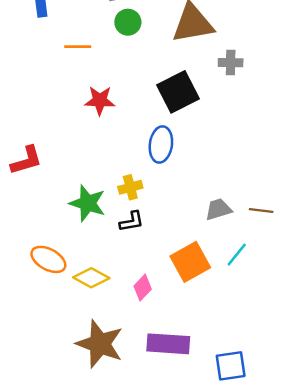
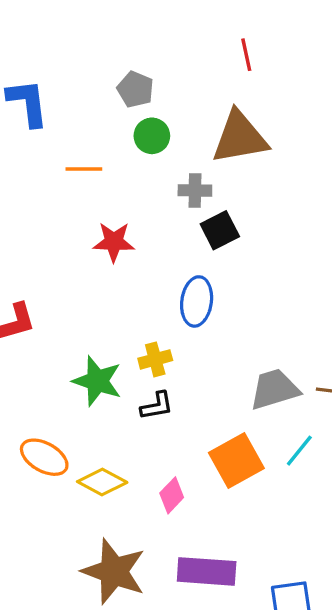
gray cross: (231, 63) -> (195, 190), moved
black square: (178, 92) -> (220, 230), size x0.7
gray trapezoid: (218, 209) -> (274, 389), size x1.4

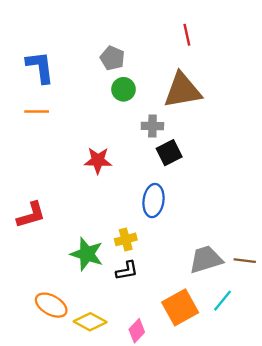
orange line: (84, 169) -> (37, 112), moved

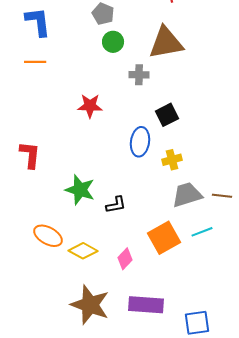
black square: (169, 153) -> (167, 115), moved
red L-shape: (31, 215) -> (30, 155), turned -68
yellow cross: (126, 239) -> (172, 160), moved
cyan line: (222, 301) -> (202, 232), turned 30

